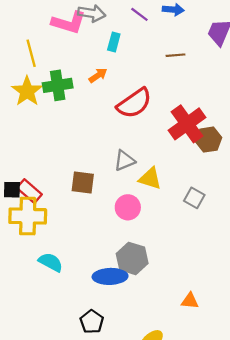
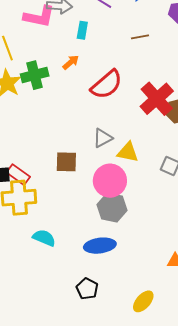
pink circle: (128, 207) -> (110, 181), size x1.4
gray hexagon: (132, 258) -> (112, 208), moved

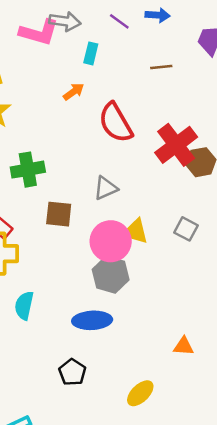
green cross: (35, 75) -> (28, 170), moved
red semicircle: (107, 85) -> (116, 123), turned 96
yellow triangle: (128, 152) -> (135, 231), moved
cyan semicircle: (44, 238) -> (24, 306), turned -105

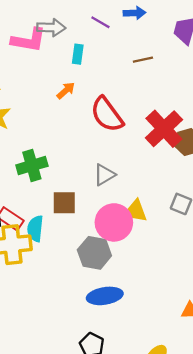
gray hexagon: (111, 275) -> (94, 253), moved
cyan semicircle: (24, 306) -> (35, 229), moved

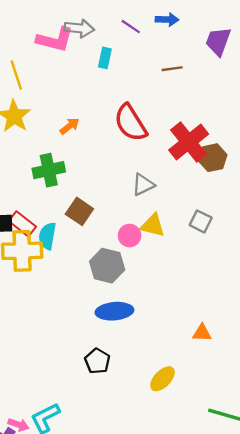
orange arrow: (66, 91) -> (70, 126), moved
gray triangle: (104, 175) -> (143, 185), moved
brown square: (64, 203) -> (79, 211), turned 30
pink circle: (114, 222) -> (130, 236), size x0.6

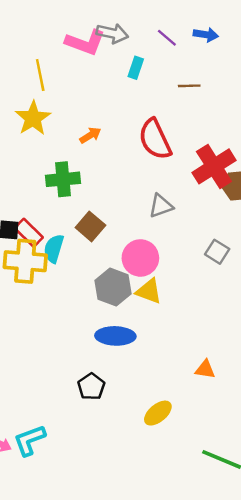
brown line: (172, 69) -> (189, 86), moved
yellow triangle: (153, 225) -> (149, 291), moved
pink circle: (130, 236) -> (140, 258), size x1.5

